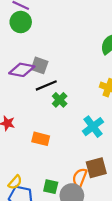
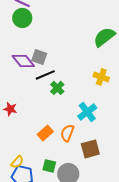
purple diamond: (22, 70) -> (23, 61), turned 40
orange rectangle: (41, 139) -> (45, 133), moved, turned -56
orange semicircle: (80, 178) -> (67, 133), moved

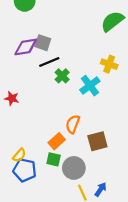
purple diamond: (23, 61) -> (26, 47), turned -60
cyan cross: (87, 112) -> (90, 86), moved
orange rectangle: (45, 133) -> (57, 141), moved

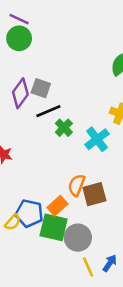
purple diamond: (26, 47) -> (20, 93), turned -45
brown square: (97, 141) -> (94, 194), moved
green square: (54, 159) -> (54, 227), size x1.6
blue pentagon: (25, 170) -> (29, 213), moved

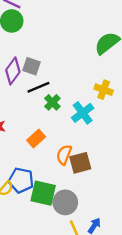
orange rectangle: (57, 206) -> (36, 138), moved

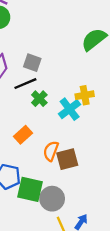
gray square: (31, 66) -> (32, 63), moved
yellow cross: (104, 90) -> (85, 95), moved, turned -30

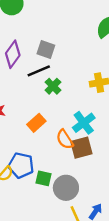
cyan cross: (70, 109) -> (84, 123), moved
orange semicircle: (51, 151) -> (65, 139), turned -54
green square: (30, 189) -> (44, 178), size x0.6

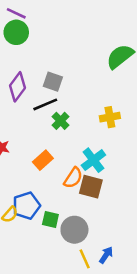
orange semicircle: (65, 139) -> (73, 178), turned -114
brown square: (81, 148) -> (91, 187), turned 30
blue pentagon: (21, 165) -> (26, 206), turned -30

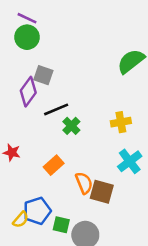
gray square: (53, 82) -> (43, 75), moved
cyan cross: (93, 160) -> (130, 161), moved
orange semicircle: (73, 178) -> (84, 183), turned -55

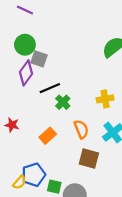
green circle: (27, 37) -> (25, 45), moved
orange semicircle: (84, 183) -> (81, 129), moved

